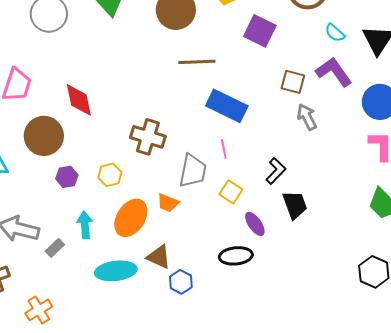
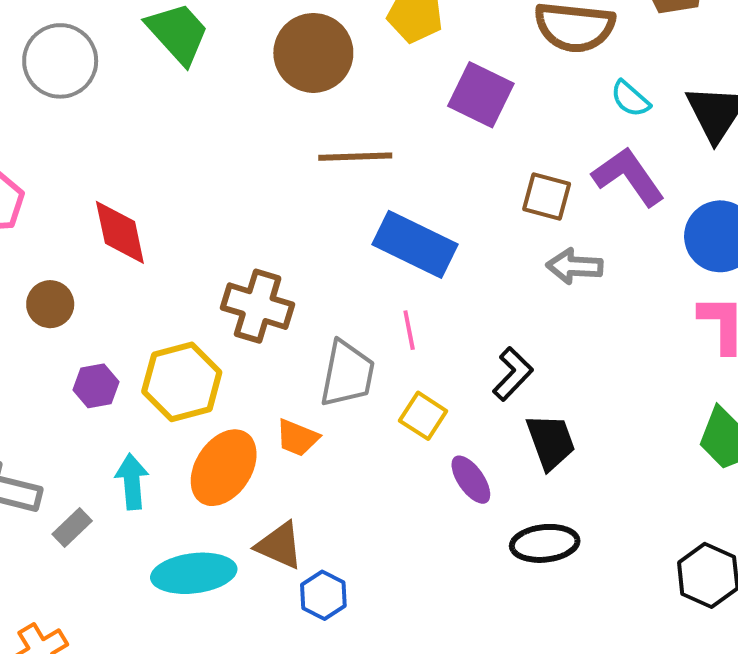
gray arrow: (307, 117) -> (575, 266), turned -60
brown circle: (44, 136) -> (50, 304), size x0.6
yellow hexagon: (110, 175) -> (182, 382), size x1.6
black ellipse: (236, 256) -> (545, 543), moved

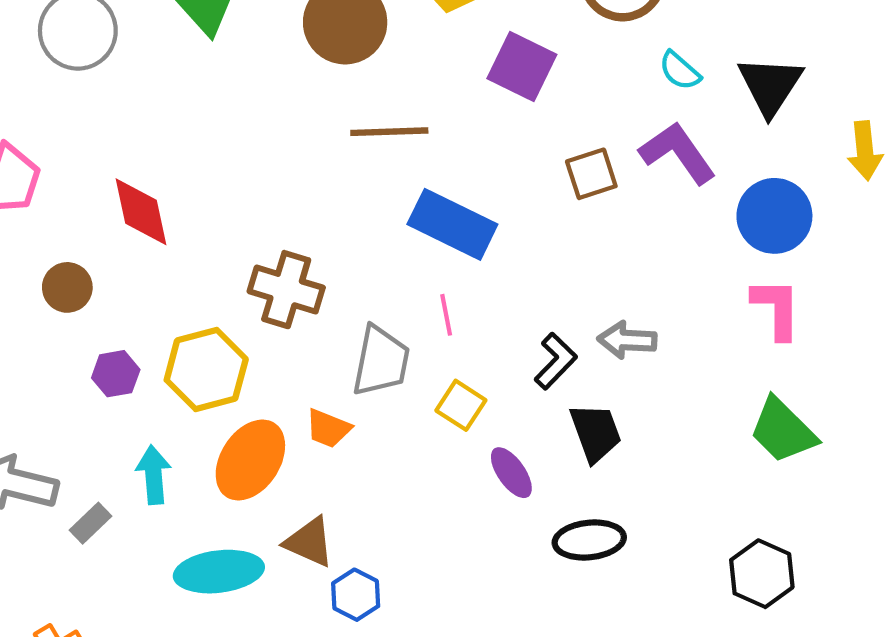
brown square: (547, 196) -> (591, 174), turned -33
gray arrow: (575, 266) -> (627, 340), moved

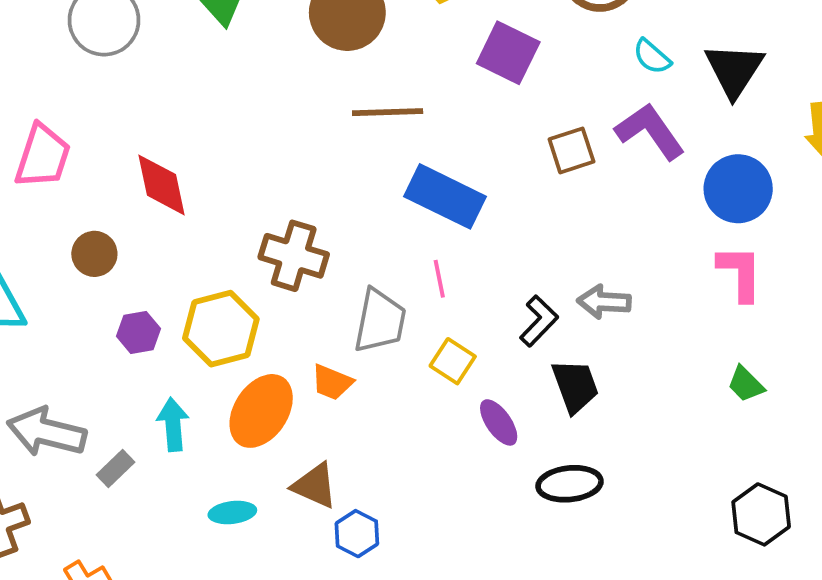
green trapezoid: (783, 431) -> (746, 384), size x0.6
cyan ellipse: (219, 572) -> (232, 513), size x0.6
black hexagon: (762, 574) -> (761, 514), moved

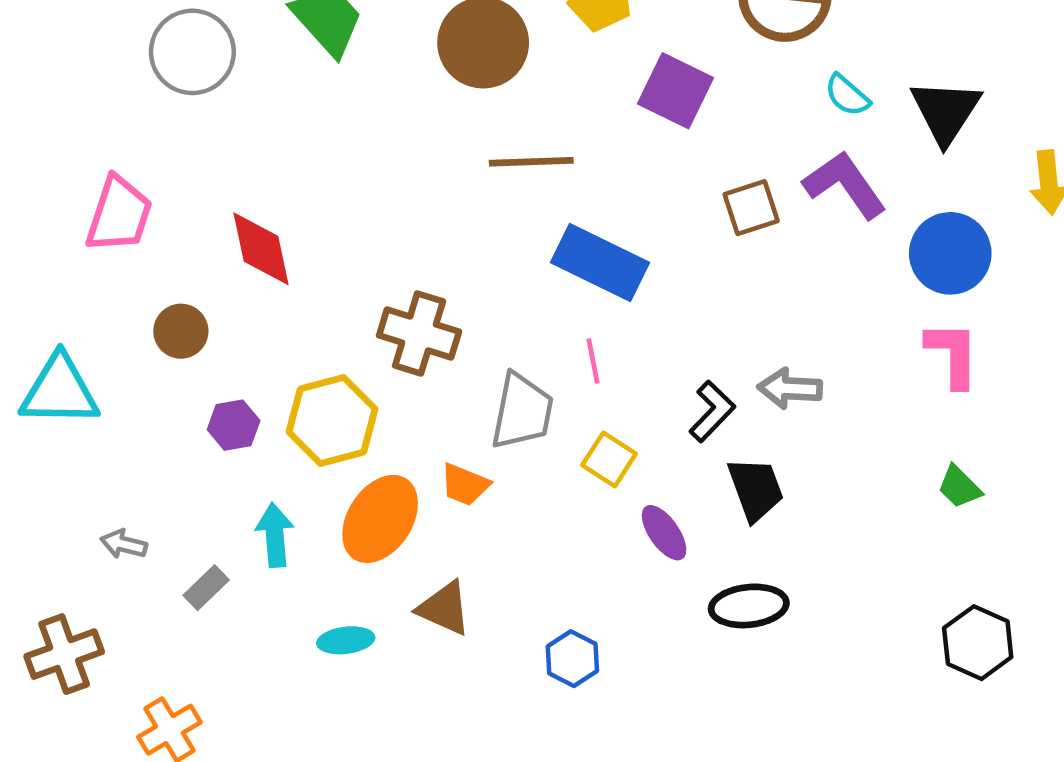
gray arrow: (47, 432) -> (124, 544), size x0.5
blue hexagon: (357, 534) -> (572, 659), moved

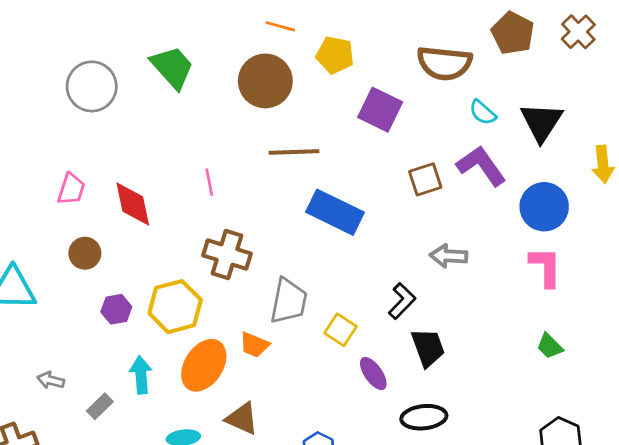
pink trapezoid: (119, 214) -> (71, 189), moved, size x0.7
pink line: (593, 361) -> (209, 182), moved
gray arrow: (790, 388) -> (448, 256), moved

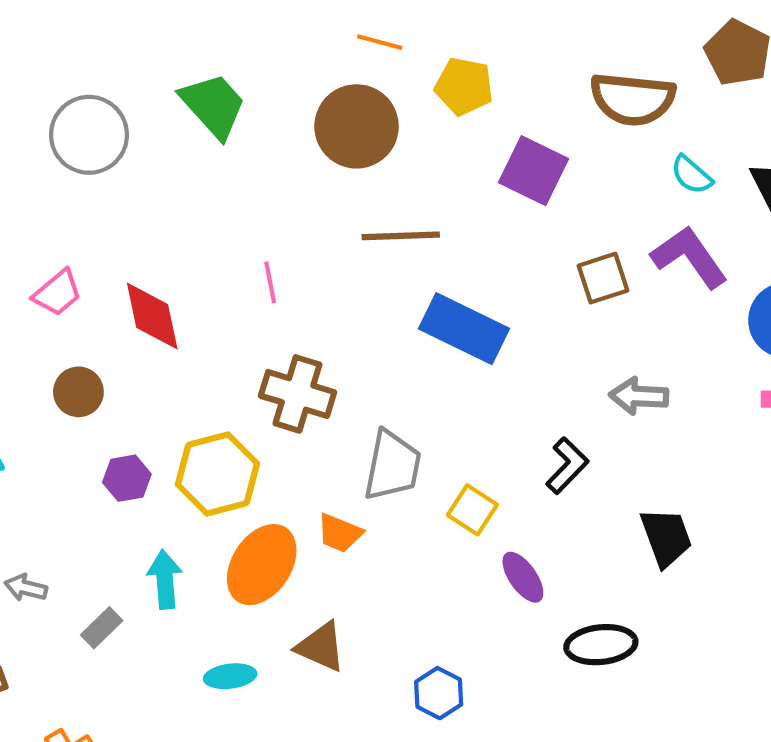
pink trapezoid: (71, 189) -> (57, 293), turned 32
black trapezoid: (428, 348) -> (666, 537), moved

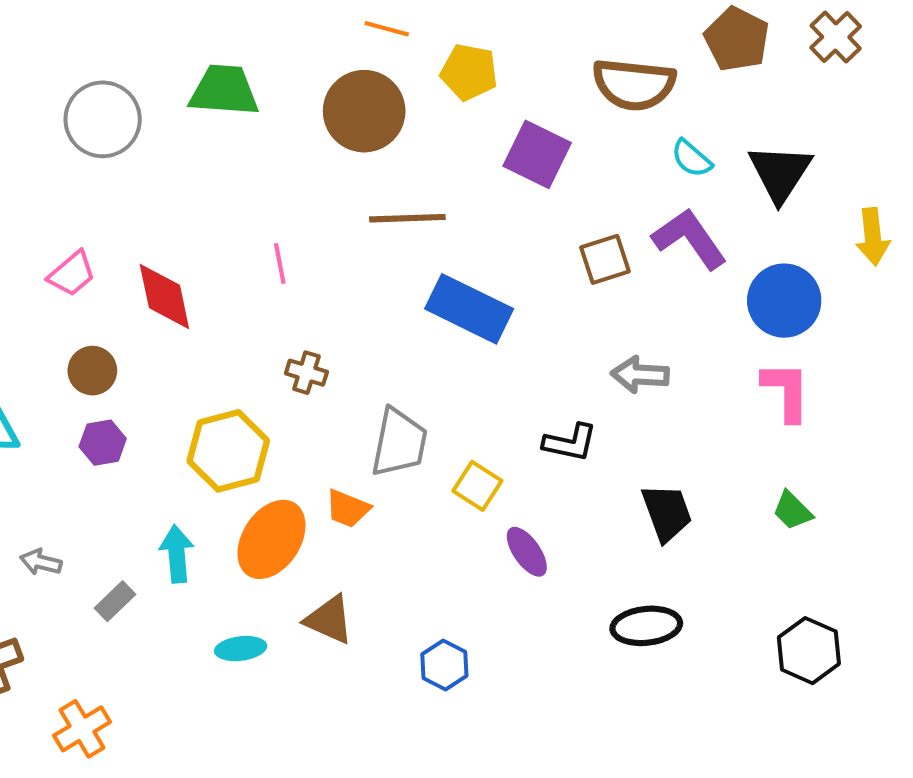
green trapezoid: (213, 105) -> (224, 91), turned -44
brown cross: (298, 394) -> (306, 373), size x0.6
black L-shape: (567, 466) -> (570, 443), turned 58
purple hexagon: (127, 478) -> (103, 443), moved
black ellipse: (601, 645) -> (646, 626), moved

